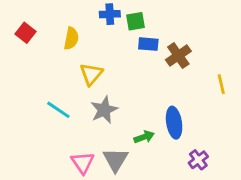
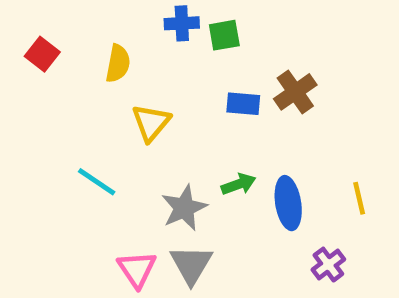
blue rectangle: (148, 44) -> (243, 104), moved
yellow line: (221, 84) -> (359, 198), moved
gray star: (104, 110) -> (184, 208), moved
green arrow: (144, 137) -> (239, 184), moved

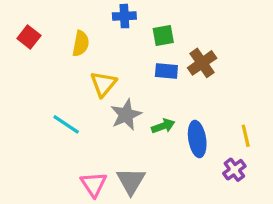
green square: (224, 35) -> (163, 35), moved
gray star: (184, 208) -> (126, 115), moved
purple cross: (328, 265) -> (234, 170), moved

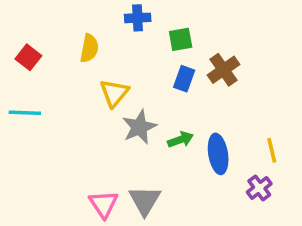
red square: (29, 37) -> (28, 57), moved
blue rectangle: (166, 71) -> (184, 79), turned -75
cyan line: (66, 124) -> (25, 113), moved, turned -32

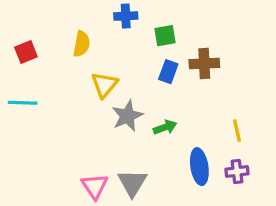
red square: (28, 57) -> (26, 52), turned 30
brown cross: (223, 70) -> (204, 63), turned 32
yellow line: (272, 150) -> (237, 131), moved
blue ellipse: (218, 154) -> (199, 167), moved
purple cross: (259, 188) -> (237, 172), turned 30

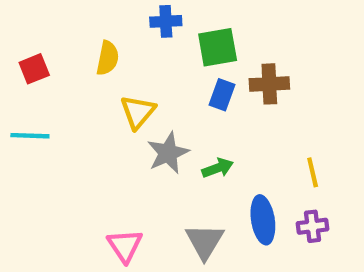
green square: (165, 36) -> (218, 47), size x1.4
gray triangle: (132, 183) -> (205, 241), moved

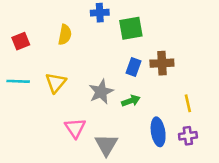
brown cross: (269, 84) -> (162, 63), moved
blue rectangle: (222, 95) -> (133, 67), moved
yellow triangle: (138, 112) -> (56, 83), moved
gray triangle: (205, 241) -> (106, 145), moved
pink triangle: (125, 246) -> (75, 128), moved

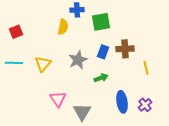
yellow semicircle: (65, 35) -> (63, 27), moved
gray star: (101, 92) -> (78, 60), moved
yellow line: (188, 103) -> (146, 68), moved
purple cross: (188, 136) -> (145, 105), turned -32

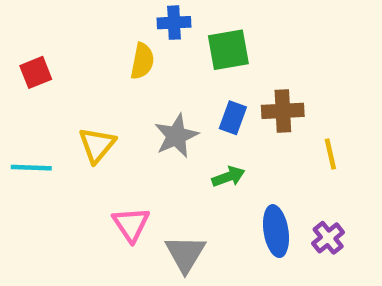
cyan line: (14, 63) -> (31, 168), moved

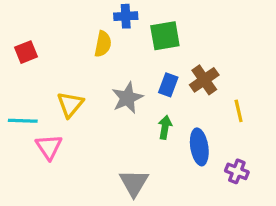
brown cross: (283, 111) -> (204, 80), turned -32
green arrow: (228, 177) -> (165, 127), turned -60
pink triangle: (131, 224) -> (49, 147), moved
blue ellipse: (276, 231) -> (199, 147), moved
purple cross: (328, 238) -> (237, 171), turned -30

